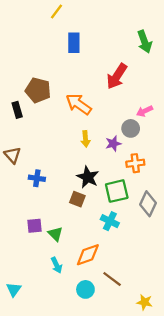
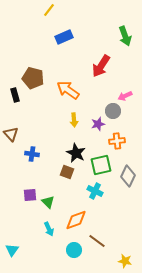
blue rectangle: (74, 43) -> (64, 37), turned 66

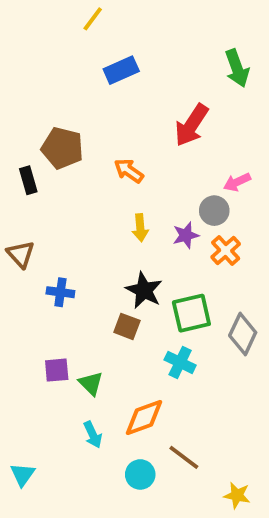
orange arrow: (68, 90) -> (129, 171), size x0.7
orange cross: (117, 141) -> (226, 250), moved, turned -35

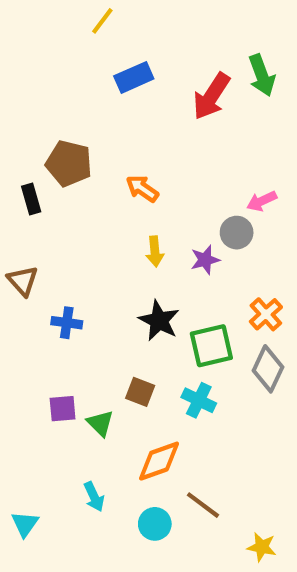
red arrow: (191, 125) -> (211, 96), moved
orange cross: (226, 250) -> (266, 314), moved
brown square: (127, 326) -> (140, 392), moved
cyan arrow: (93, 435) -> (94, 497), moved

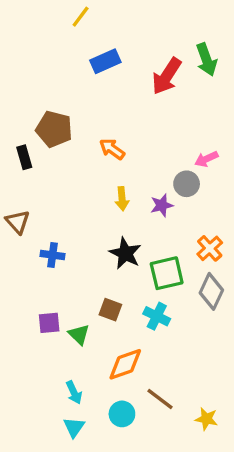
cyan triangle: (25, 524) -> (74, 427), moved
yellow star: (262, 547) -> (206, 419), moved

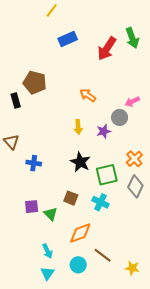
orange arrow: (112, 149) -> (88, 95), moved

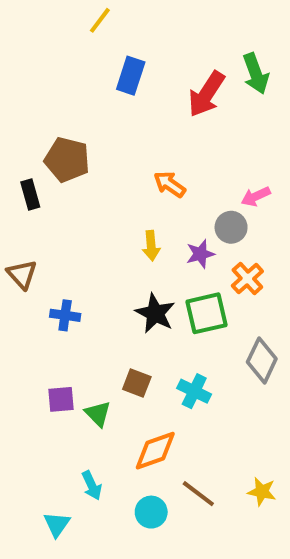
blue rectangle: (68, 39) -> (131, 76), turned -48
orange cross: (134, 159) -> (247, 278), moved
green square: (107, 175) -> (206, 313), moved
yellow star: (132, 268) -> (262, 492), moved
cyan triangle: (47, 273) -> (57, 524), moved

